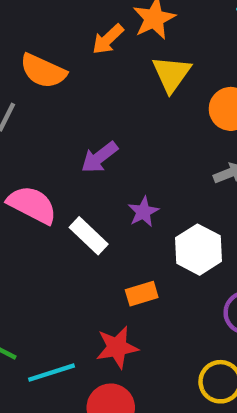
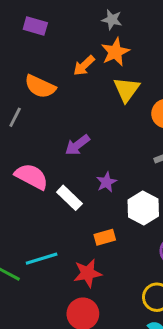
cyan line: (51, 373) -> (42, 259), moved

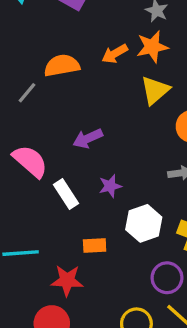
orange semicircle: (40, 86) -> (62, 65), turned 132

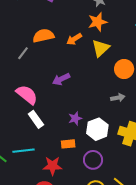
orange arrow: (115, 54) -> (74, 39), moved
purple star: (110, 186) -> (75, 118), moved
white rectangle: (66, 194) -> (36, 119), moved
purple circle: (167, 278) -> (93, 160), moved

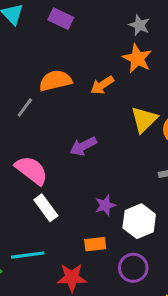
orange star: (98, 22) -> (137, 58), turned -30
yellow triangle: (101, 48) -> (144, 120), moved

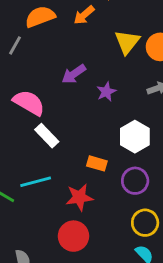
purple star: (105, 205) -> (106, 92), moved
orange rectangle: (95, 244) -> (97, 163), turned 30

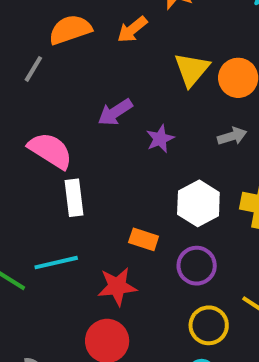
white rectangle: (47, 136) -> (74, 198), turned 35

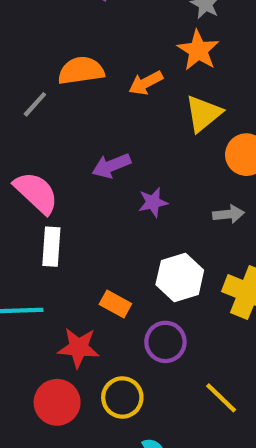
yellow triangle: (192, 69) -> (203, 113), moved
yellow circle: (209, 325) -> (122, 398), moved

